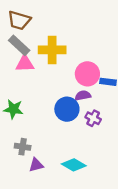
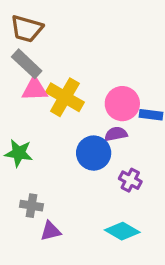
yellow cross: (52, 50) -> (65, 97), moved, turned 30
purple cross: (93, 118) -> (130, 180), moved
cyan diamond: (74, 165) -> (122, 231), moved

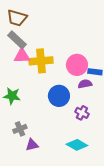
yellow cross: (65, 97) -> (41, 61), turned -35
purple semicircle: (116, 134) -> (85, 84), moved
gray cross: (31, 206) -> (20, 129), turned -32

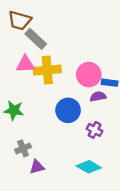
gray rectangle: (17, 40) -> (36, 39), moved

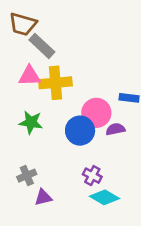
pink circle: (89, 75) -> (96, 113), moved
purple semicircle: (98, 97) -> (115, 129), moved
green star: (14, 110) -> (31, 122), moved
purple cross: (95, 130) -> (92, 176), moved

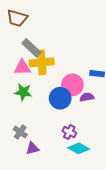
gray rectangle: (42, 46) -> (31, 48), moved
pink triangle: (30, 76) -> (22, 67), moved
gray cross: (27, 176) -> (20, 132), turned -32

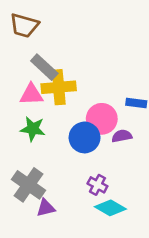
gray cross: (20, 132) -> (28, 185), size x1.6

